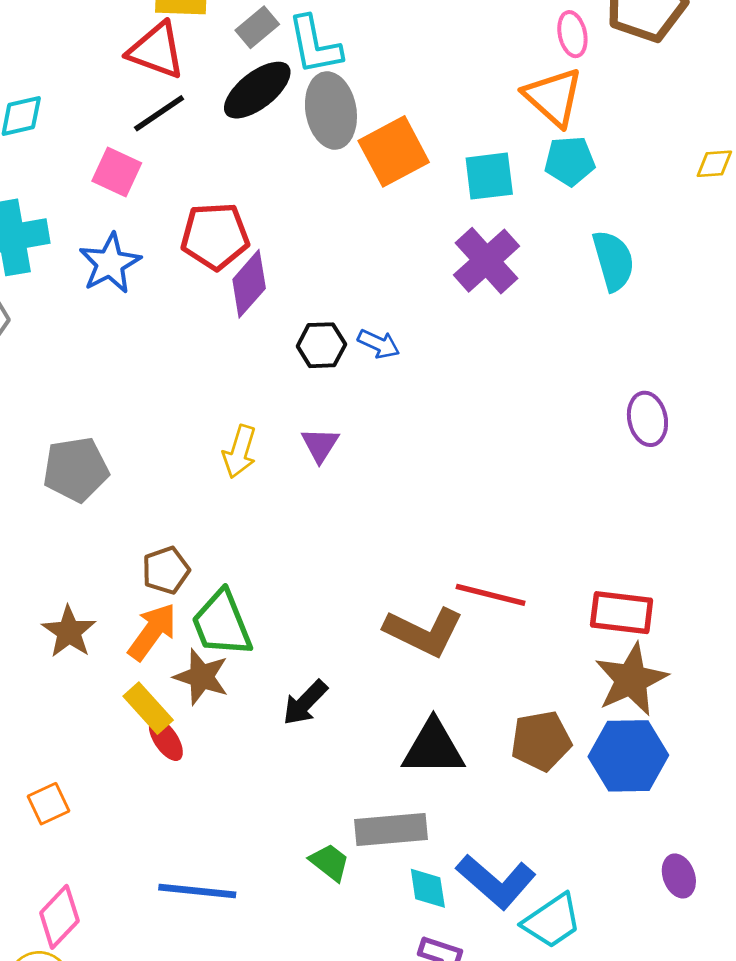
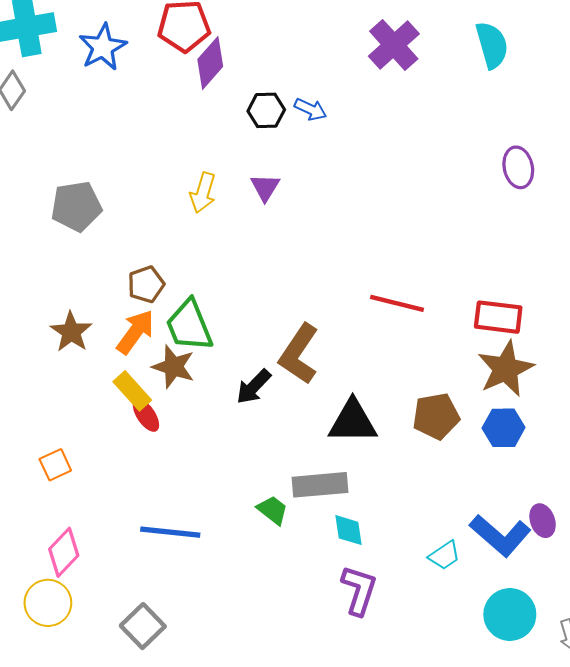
brown L-shape: (424, 632) -> (299, 354), moved, turned 98
blue hexagon: (628, 756) -> (504, 428), size x0.7
blue L-shape: (496, 881) -> (500, 535), moved
cyan trapezoid: (552, 921) -> (444, 555), size x0.7

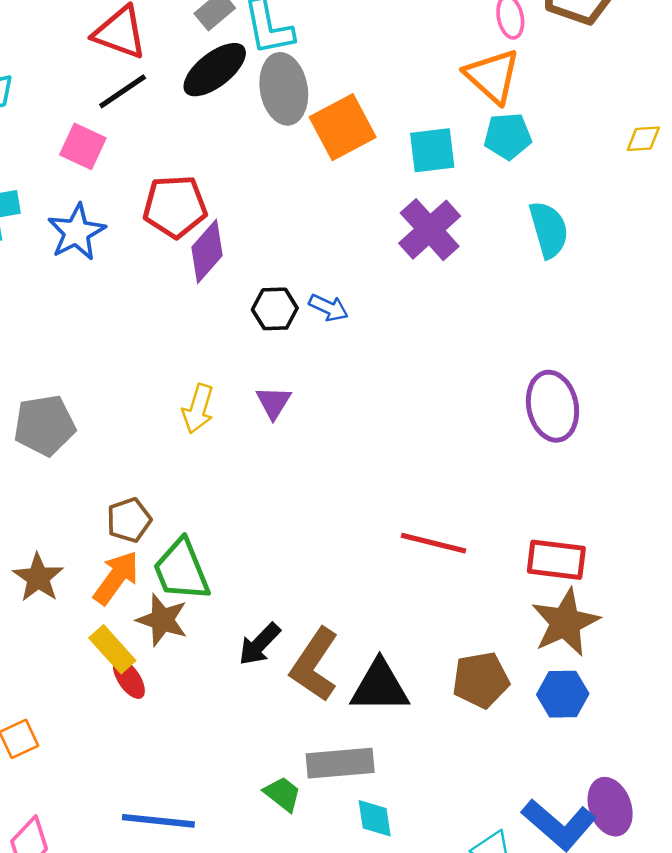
purple ellipse: (518, 167) -> (552, 406), moved, size x1.4
brown L-shape: (299, 354) -> (314, 665), moved
purple ellipse: (543, 521) -> (610, 807), size x1.4

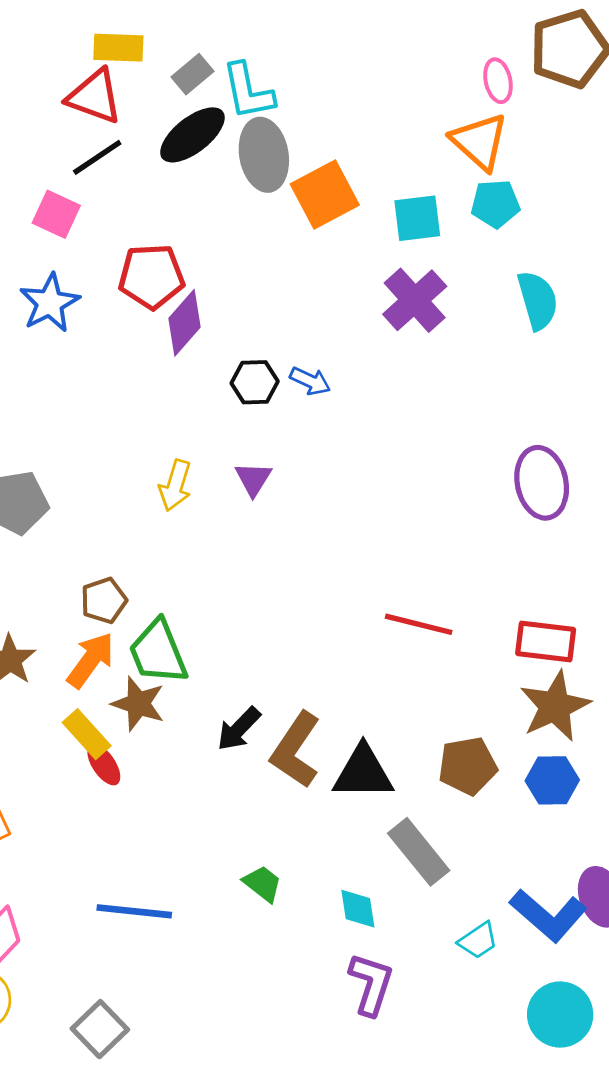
gray rectangle: (340, 763) -> (419, 852), moved, turned 56

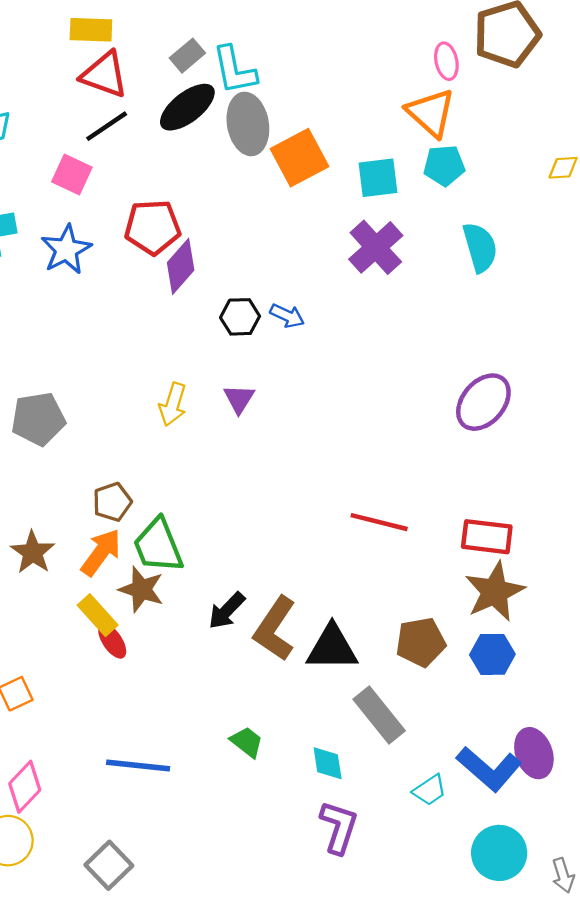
yellow rectangle: (118, 48) -> (91, 30), moved
purple ellipse: (542, 483) -> (483, 402), turned 52

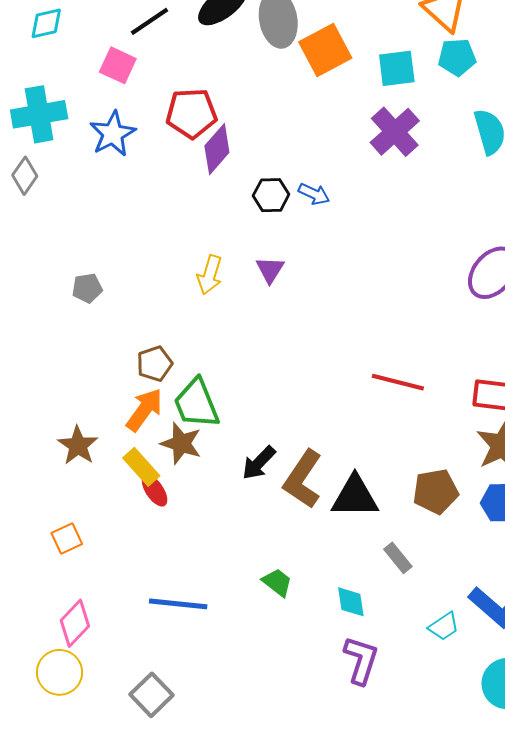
gray pentagon: (38, 419) -> (87, 288), size x0.6
brown star: (33, 552) -> (78, 445), moved
gray rectangle: (379, 715) -> (398, 558), size x0.6

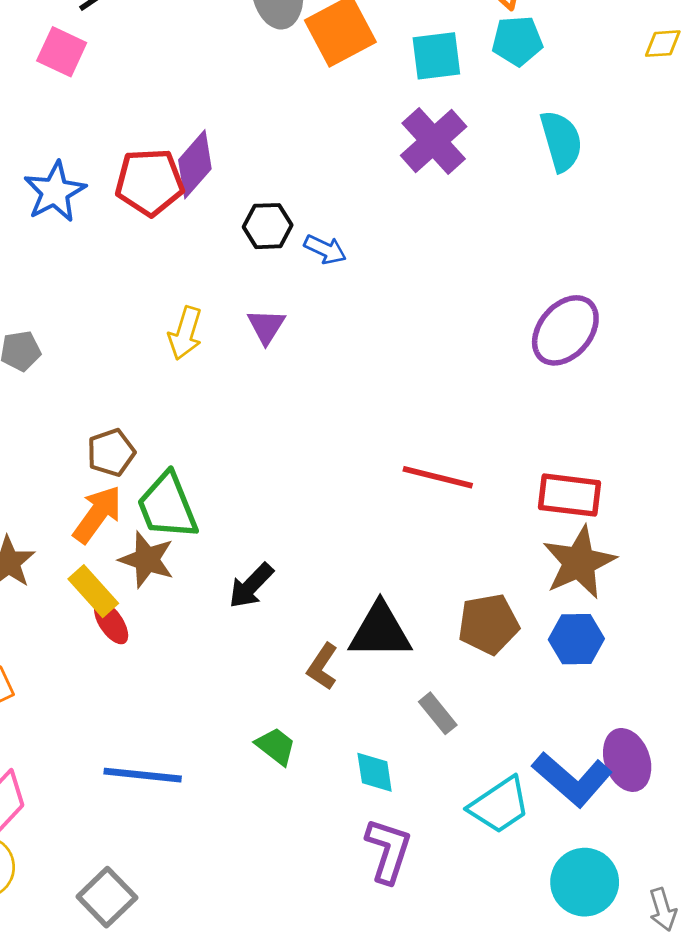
red pentagon: (191, 113) -> (150, 182), moved
blue star: (113, 134) -> (55, 192), moved
blue arrow: (314, 194) -> (325, 249), moved
brown L-shape: (303, 479) -> (322, 667), moved, size x0.6
cyan trapezoid: (444, 626) -> (499, 805), size x1.5

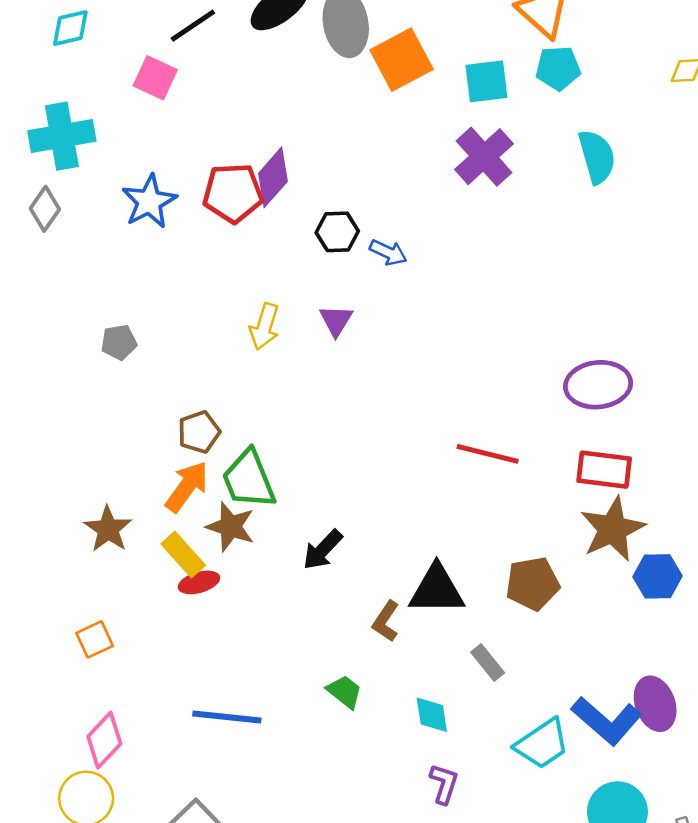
purple ellipse: (565, 330) -> (598, 385), moved, turned 44
red ellipse: (111, 623) -> (199, 582), turned -72
blue hexagon: (576, 639) -> (658, 576), moved
purple L-shape: (388, 851) -> (444, 784), size x0.7

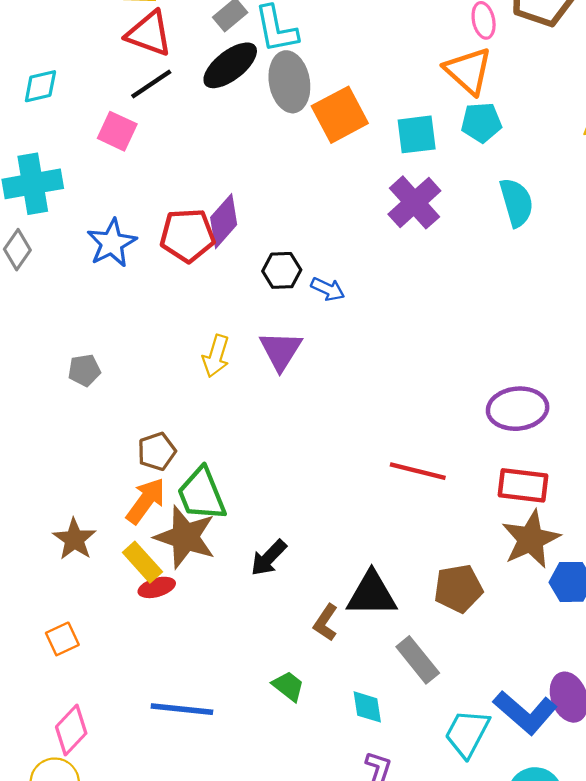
purple triangle: (336, 320) -> (281, 351), size x1.4
brown star: (230, 527) -> (185, 537), size x1.4
gray rectangle: (488, 663) -> (418, 660), size x1.4
cyan trapezoid: (542, 744) -> (467, 733), turned 152

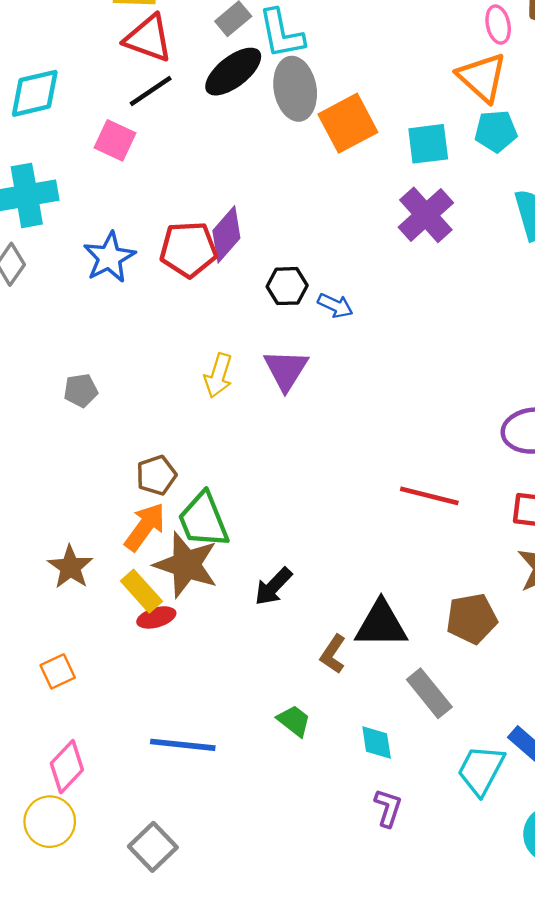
cyan diamond: (40, 86) -> (35, 93), size x1.4

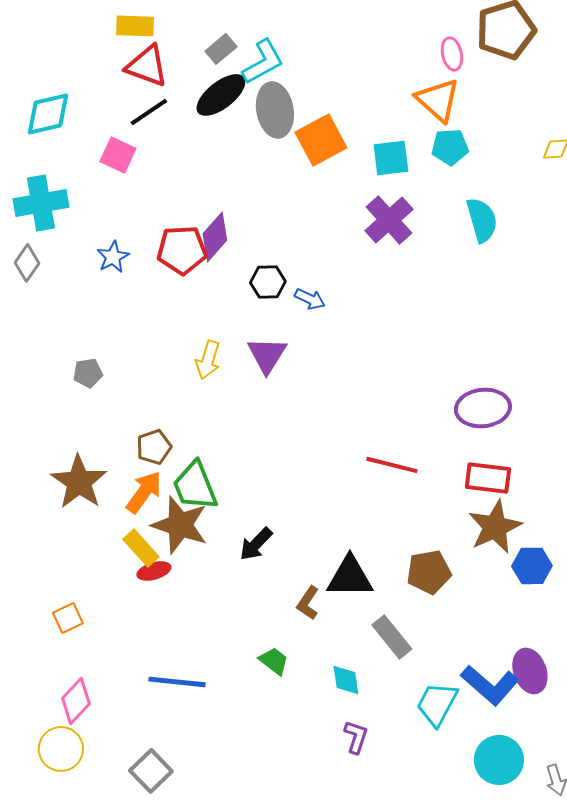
cyan L-shape: (281, 34) -> (263, 62), turned -108
blue star: (109, 257) -> (113, 257), size x0.7
brown star: (70, 567) -> (79, 482), moved, size x1.4

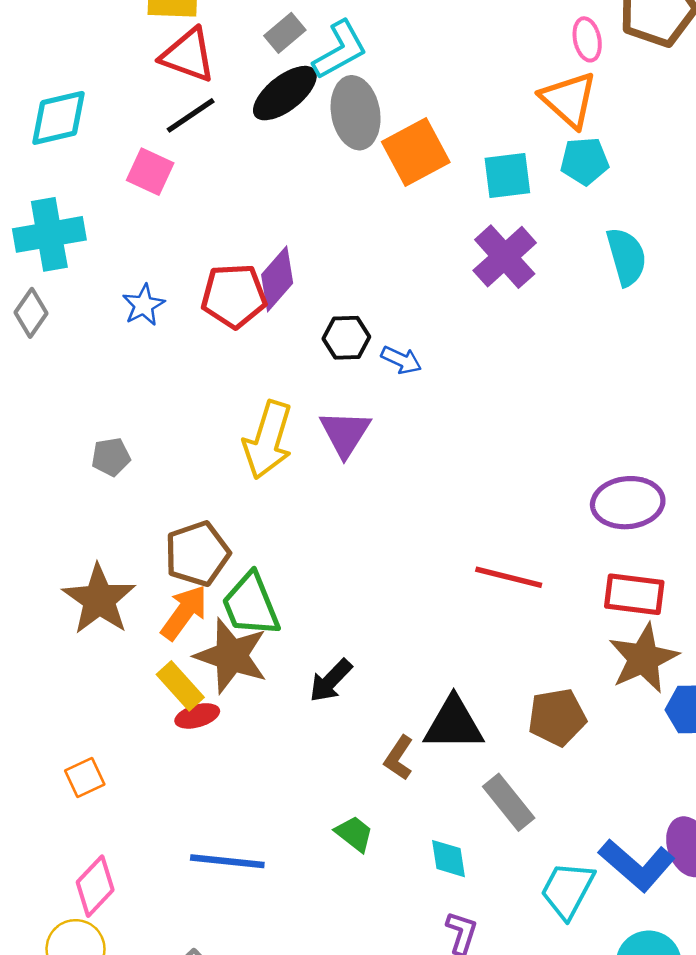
yellow arrow: (208, 360) -> (268, 440), size x1.5
brown pentagon: (154, 447) -> (197, 554), size x1.4

